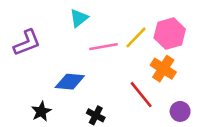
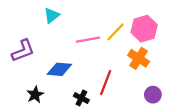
cyan triangle: (79, 18) -> (52, 15), moved
purple L-shape: (27, 43) -> (23, 51), moved
red line: (141, 95) -> (106, 83), moved, turned 60

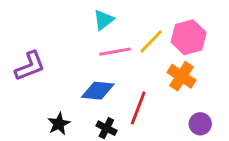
cyan triangle: (52, 15) -> (104, 20), moved
blue diamond: (59, 69) -> (98, 91), moved
black star: (35, 95) -> (59, 124), moved

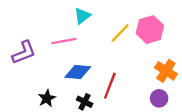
pink line: (115, 52) -> (64, 41), moved
orange cross: (181, 76) -> (166, 71), moved

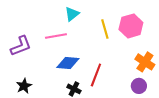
yellow line: (120, 33) -> (105, 29), turned -60
black star: (47, 98) -> (24, 86), moved

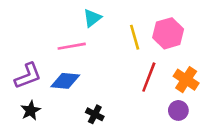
purple L-shape: (21, 46) -> (28, 76), moved
blue diamond: (68, 63) -> (65, 81), moved
red line: (96, 75) -> (149, 77), moved

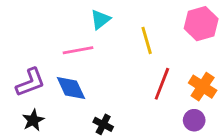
pink hexagon: (168, 33) -> (201, 24), moved
blue diamond: (65, 81) -> (71, 88), turned 60

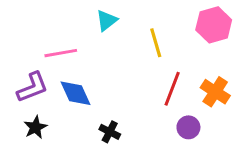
pink line: (78, 50) -> (61, 53), moved
purple circle: (194, 120) -> (188, 127), moved

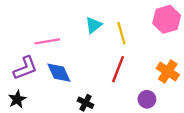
cyan triangle: (107, 20) -> (94, 25), moved
red line: (172, 89) -> (118, 69), moved
black star: (35, 127) -> (17, 99), moved

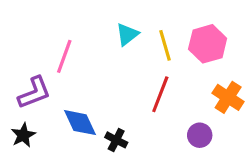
pink hexagon: (167, 19) -> (208, 44), moved
pink line: (47, 41) -> (64, 56), turned -60
blue diamond: (59, 73) -> (80, 123), moved

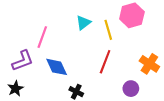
pink hexagon: (208, 44) -> (132, 15), moved
blue diamond: (80, 123) -> (57, 67), moved

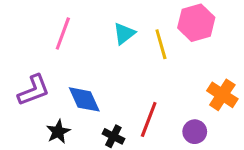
pink line: (42, 37) -> (63, 33), moved
red line: (105, 62) -> (149, 119), moved
black star: (15, 89) -> (58, 132), moved

